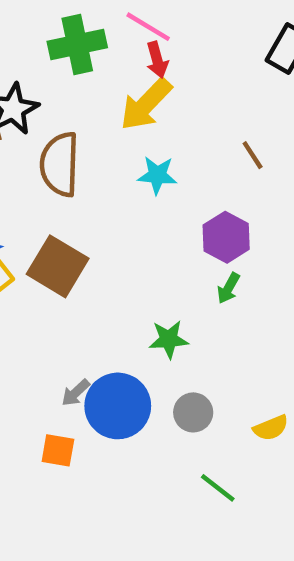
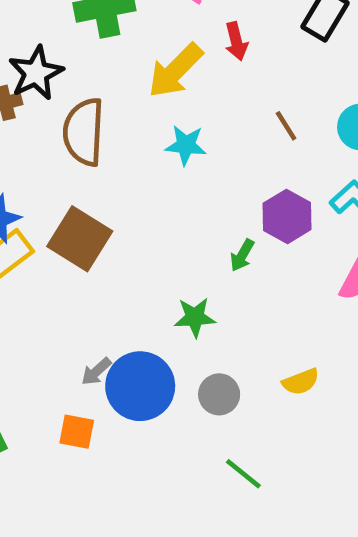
red arrow: (157, 60) -> (236, 41), moved
purple hexagon: (226, 237) -> (287, 216), moved
green arrow: (228, 288) -> (242, 255), moved
yellow semicircle: (271, 428) -> (301, 382), moved

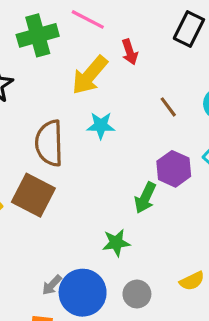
brown semicircle: (84, 132) -> (49, 143), moved
green arrow: (242, 255) -> (145, 198), size x1.4

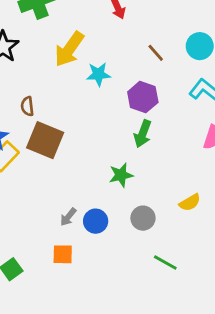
yellow arrow: (90, 75) -> (69, 49), moved
brown semicircle: (49, 143) -> (27, 106), moved, size x0.5
purple hexagon: (174, 169) -> (143, 97), moved
blue circle: (83, 293) -> (96, 221), size x0.6

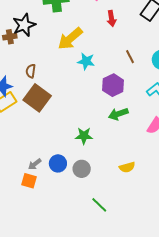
green arrow: (143, 134) -> (118, 114), moved, turned 36
gray arrow: (68, 217) -> (35, 164), moved
gray circle: (143, 218) -> (82, 169), moved

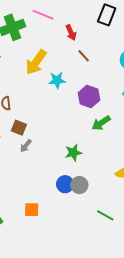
brown line: (130, 57) -> (84, 56), moved
brown square: (37, 98) -> (19, 128), size x0.6
blue circle: (58, 163) -> (65, 184), moved
gray arrow: (35, 164) -> (26, 146), moved

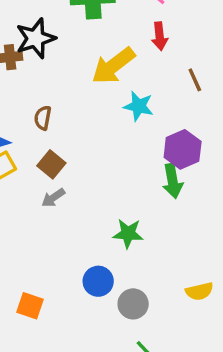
red arrow: (71, 33) -> (160, 36), moved
green arrow: (101, 123) -> (173, 181), moved, turned -84
gray circle: (79, 185) -> (133, 304), moved

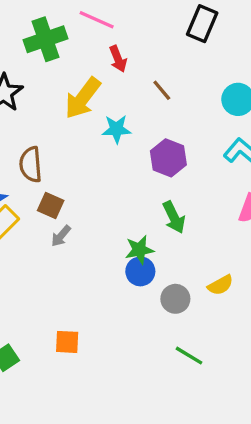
brown semicircle: (43, 118) -> (31, 165), size x1.5
green arrow: (173, 181) -> (174, 217), moved
blue circle: (98, 281) -> (140, 271), moved
gray circle: (133, 304) -> (175, 299), moved

